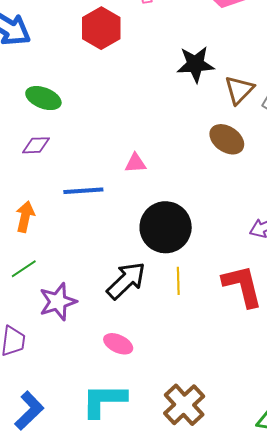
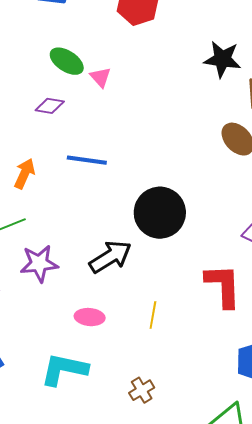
pink triangle: (136, 163) -> (100, 77), moved, turned 40
yellow line: (178, 281) -> (153, 315), moved
pink ellipse: (118, 344) -> (90, 317), turned -32
brown cross: (184, 405) -> (142, 390), size x0.6

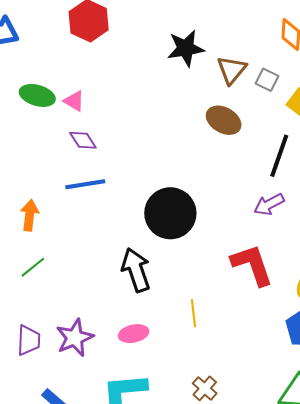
purple diamond: (50, 106) -> (83, 140), moved, turned 64
black arrow: (110, 257) -> (136, 270), turned -60
purple star: (39, 263) -> (75, 338), moved

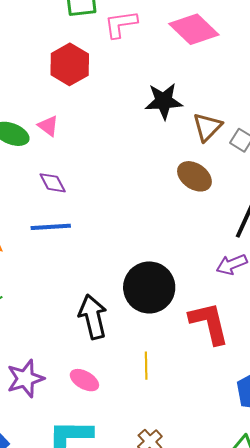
pink triangle: (74, 101) -> (48, 126), moved
black circle: (170, 213) -> (149, 287), moved
pink ellipse: (134, 334) -> (84, 380), turned 36

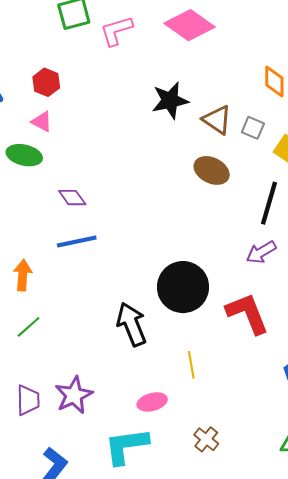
red hexagon: (70, 64) -> (46, 82), moved, size x0.7
pink triangle: (48, 126) -> (42, 122), moved
brown triangle: (207, 127) -> (217, 120), turned -32
pink ellipse: (84, 380) -> (152, 402), moved, turned -36

